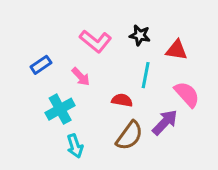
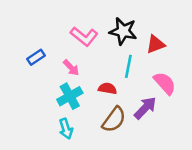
black star: (140, 35) -> (123, 31), size x1.5
red triangle: (177, 50) -> (156, 44), turned -30
cyan cross: (60, 109) -> (70, 96), moved

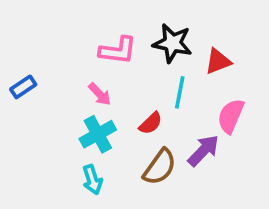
pink L-shape: (84, 36) -> (118, 50), turned -32
blue rectangle: (36, 57) -> (23, 87), moved
pink semicircle: (165, 83) -> (231, 116), turned -115
red semicircle: (108, 88) -> (151, 123), turned 126

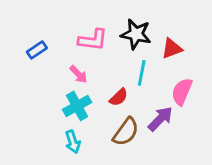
blue rectangle: (23, 87) -> (37, 50), moved

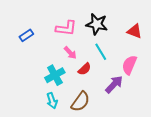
red triangle: (172, 49) -> (135, 31), moved, turned 42
cyan line: (142, 73) -> (101, 52), turned -42
pink arrow: (79, 74) -> (70, 53), moved
brown semicircle: (126, 132) -> (80, 102), moved

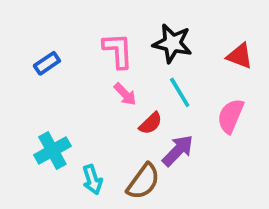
pink L-shape: (66, 28) -> (118, 51), turned -100
cyan cross: (55, 75) -> (52, 151), moved
purple arrow: (114, 84) -> (178, 151), moved

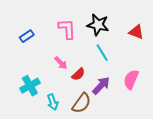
pink arrow: (125, 94) -> (61, 63), moved
pink semicircle: (231, 116) -> (131, 79), moved
red semicircle: (151, 123) -> (78, 74), moved

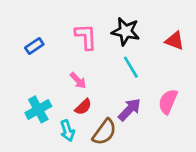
red semicircle: (78, 74) -> (83, 107), moved

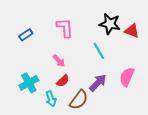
black star: (126, 31) -> (110, 24), moved

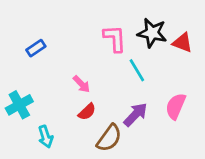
pink L-shape: (65, 28) -> (115, 38), moved
cyan cross: (29, 83) -> (19, 105), moved
cyan arrow: (51, 99) -> (46, 137), moved

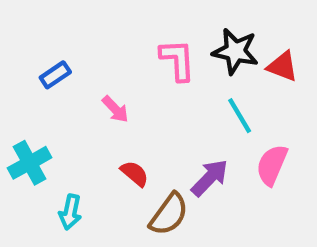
cyan line: (137, 70) -> (240, 116), moved
pink arrow: (82, 84) -> (115, 109), moved
red semicircle: (87, 112) -> (135, 173), turned -96
cyan arrow: (46, 137) -> (70, 212), turned 30

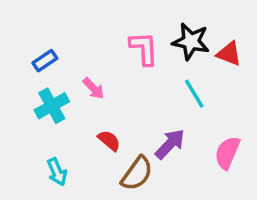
cyan cross: (30, 163) -> (52, 106), moved
pink semicircle: (272, 165) -> (227, 153), moved
cyan arrow: (70, 212) -> (57, 172), turned -36

